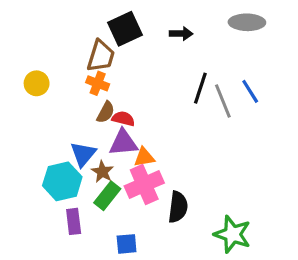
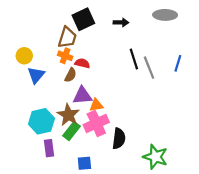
black line: (200, 88) -> (134, 59), turned -36
blue line: (250, 91) -> (178, 63), moved, turned 49
red semicircle: (123, 119) -> (82, 63), moved
blue triangle: (83, 154) -> (36, 75), moved
brown star: (102, 172) -> (68, 115), size x1.5

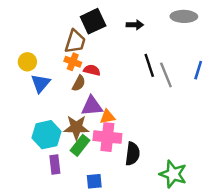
brown star: (68, 115) -> (76, 127), turned -30
pink cross: (96, 123) -> (107, 137), turned 30

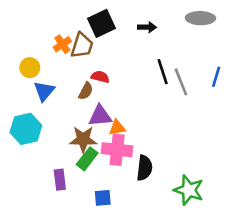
orange cross: (73, 62) -> (62, 44), moved, turned 35
cyan hexagon: (47, 135) -> (26, 129), moved

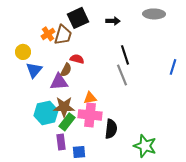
blue line: (216, 77) -> (173, 67), moved
gray line: (181, 82) -> (122, 75), moved
purple triangle: (100, 116) -> (59, 82), moved
cyan hexagon: (26, 129) -> (46, 113), moved
purple rectangle: (60, 180) -> (61, 142), moved

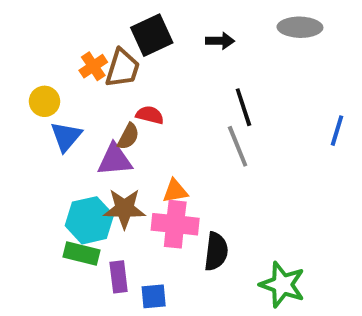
green rectangle: (67, 122) -> (82, 253), moved, turned 66

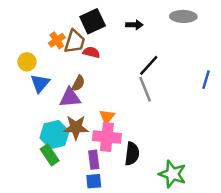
black line: (243, 107) -> (149, 65), turned 60
red semicircle: (150, 115) -> (91, 52), moved
orange triangle: (175, 191) -> (107, 117), turned -42
green rectangle: (82, 253) -> (50, 155), turned 42
purple rectangle: (119, 277) -> (94, 160), moved

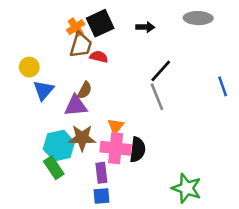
orange cross: (57, 40) -> (76, 27), moved
blue line: (206, 80) -> (223, 86), turned -36
black semicircle: (132, 154) -> (138, 150), moved

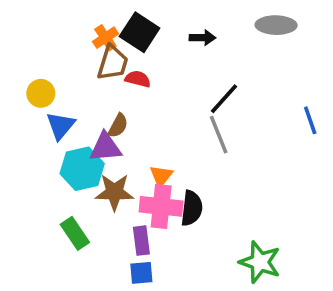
black square: (100, 23) -> (140, 32), turned -32
cyan hexagon: (59, 146) -> (82, 169), moved

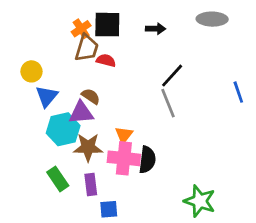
black square: (140, 32) -> (107, 25), turned -32
brown semicircle: (118, 126) -> (91, 96), turned -84
purple rectangle: (141, 241) -> (91, 184), moved

